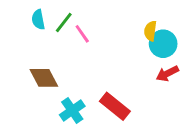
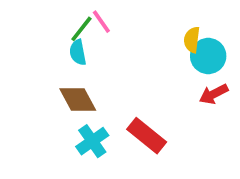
cyan semicircle: (38, 20) -> (78, 52), moved
pink line: (82, 34) -> (101, 22), moved
brown diamond: (44, 78) -> (78, 99), moved

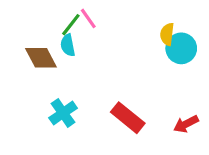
red arrow: (214, 94) -> (186, 124), moved
brown diamond: (78, 99) -> (41, 58), moved
cyan cross: (92, 141) -> (63, 113), moved

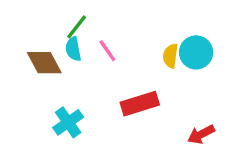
pink line: (88, 18) -> (107, 51), moved
yellow semicircle: (167, 34) -> (170, 56), moved
red rectangle: (128, 118) -> (140, 104), moved, turned -56

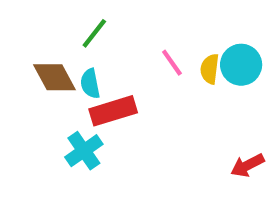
cyan semicircle: (73, 49) -> (90, 84), moved
pink line: (107, 51) -> (172, 63), moved
red rectangle: (140, 104) -> (113, 111), moved

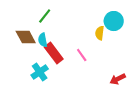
pink line: (172, 63) -> (82, 55), moved
cyan circle: (241, 65) -> (114, 21), moved
red rectangle: (113, 111) -> (54, 53), turned 70

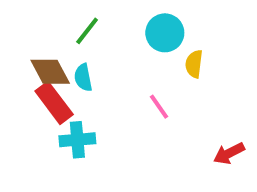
cyan circle: (114, 21) -> (165, 33), moved
red rectangle: (54, 53) -> (54, 103), moved
cyan cross: (40, 72) -> (77, 140), turned 30

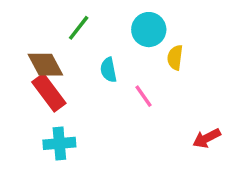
cyan semicircle: (83, 78) -> (108, 70), moved
cyan cross: (77, 140) -> (59, 143), moved

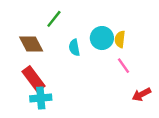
cyan circle: (149, 30) -> (102, 38), moved
red rectangle: (49, 93) -> (34, 79), moved
pink line: (143, 96) -> (123, 66), moved

